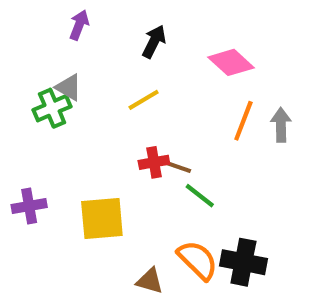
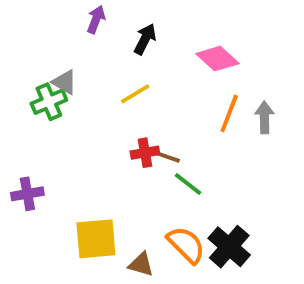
purple arrow: (79, 25) -> (96, 19), moved
yellow square: (102, 219) -> (96, 239), moved
black cross: (243, 262) -> (229, 247), turned 30

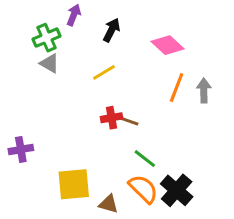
green cross: (49, 102) -> (47, 38), moved
green line: (188, 184) -> (145, 159), moved

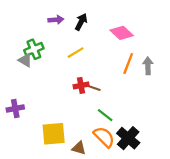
purple arrow: (74, 15) -> (56, 20), moved, turned 64
green cross: (47, 38) -> (34, 49), moved
gray triangle: (50, 63) -> (25, 60), moved

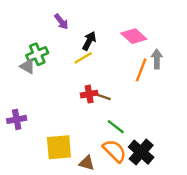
purple arrow: (56, 20) -> (61, 22), turned 56
black arrow: (81, 22) -> (89, 41), moved
gray arrow: (148, 66) -> (157, 59), moved

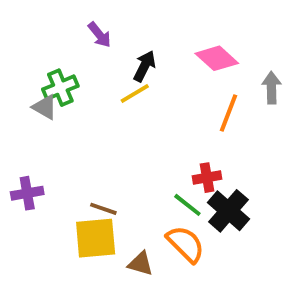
gray arrow: (157, 59) -> (272, 88), moved
red cross: (89, 94) -> (207, 178), moved
brown line: (102, 96) -> (103, 209), moved
black cross: (141, 152) -> (229, 211), moved

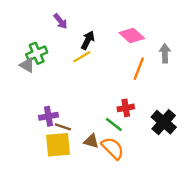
purple cross: (27, 193) -> (49, 116), moved
black cross: (229, 211) -> (164, 122), moved
brown triangle: (141, 264) -> (91, 141), moved

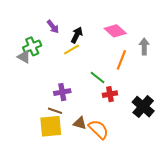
purple arrow: (60, 21) -> (53, 27), moved
purple cross: (49, 116) -> (62, 92), moved
green line: (114, 125) -> (97, 78), moved

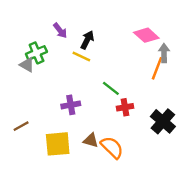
pink diamond: (115, 31) -> (146, 35), moved
yellow line: (72, 50) -> (81, 56), turned 56
orange line: (121, 60) -> (157, 68), moved
brown line: (55, 111) -> (21, 126), moved, turned -48

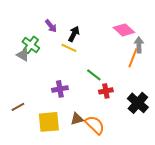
green cross: (36, 53) -> (31, 45), turned -30
brown triangle: (91, 140) -> (77, 119), turned -32

